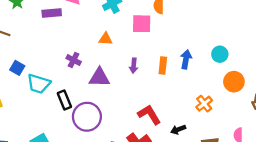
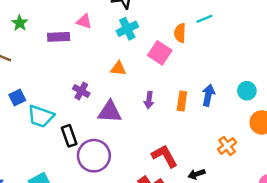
pink square: (142, 24) -> (160, 53), turned 30
blue square: (17, 68) -> (17, 97), turned 32

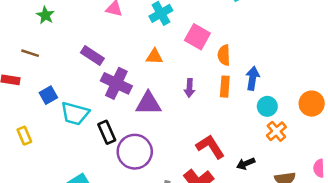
orange semicircle: (180, 33) -> (224, 55), moved
purple rectangle: (59, 37) -> (92, 55), moved, turned 40
purple cross: (81, 91) -> (116, 83), size x1.6
cyan circle: (247, 91) -> (267, 106), moved

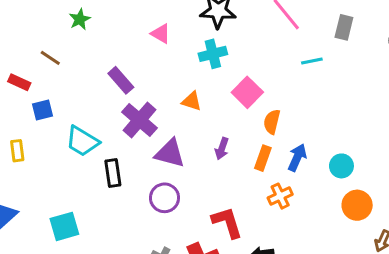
blue square: (48, 95) -> (42, 110), moved
cyan circle: (267, 106) -> (341, 166), moved
orange cross: (276, 131) -> (280, 196), moved
purple circle: (135, 152) -> (165, 198), moved, size x0.7

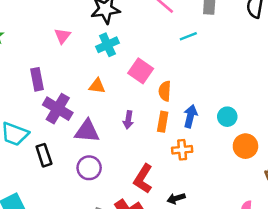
pink triangle: (161, 34) -> (62, 36), turned 48
purple rectangle: (121, 80) -> (37, 79), turned 40
orange cross: (280, 196) -> (182, 150), turned 30
red L-shape: (227, 222) -> (143, 179), turned -120

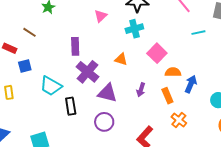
orange semicircle: (165, 91) -> (173, 72), turned 77
blue arrow: (190, 116) -> (191, 84), moved
orange rectangle: (163, 122) -> (167, 96), turned -42
orange cross: (182, 150) -> (179, 120), turned 35

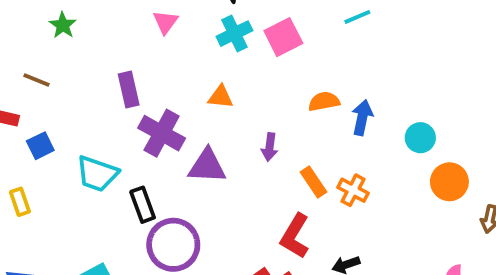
pink square: (157, 53) -> (283, 37), moved, turned 30
orange rectangle: (167, 96) -> (313, 182), moved
purple circle: (104, 122) -> (173, 245), moved, size x1.4

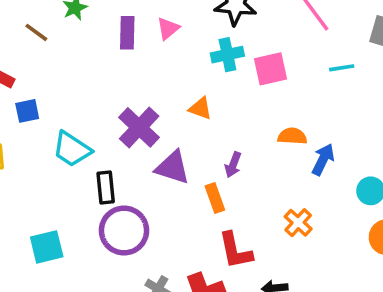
brown line: (36, 80) -> (36, 32), moved
purple rectangle: (129, 89) -> (127, 33), moved
orange rectangle: (313, 182) -> (215, 198), moved
red L-shape: (295, 236) -> (235, 251), turned -57

